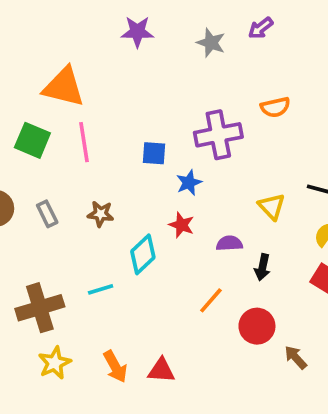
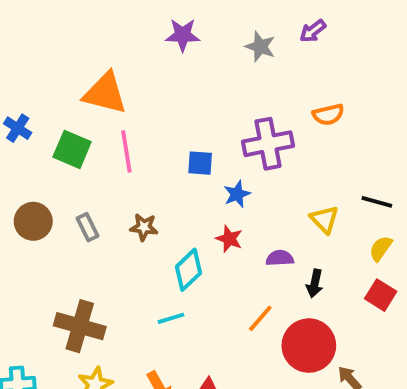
cyan line: (101, 289) -> (171, 318), moved
brown cross: (40, 308) -> (80, 326), turned 33
red circle: (257, 326) -> (309, 346), size x1.4

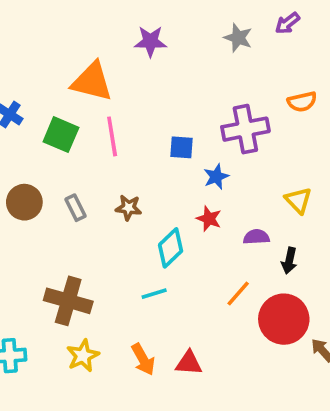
purple star: (183, 35) -> (150, 41), moved

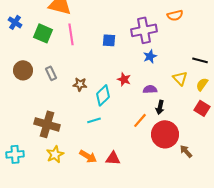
blue star: (216, 177) -> (150, 56), moved
yellow triangle: (298, 200) -> (180, 78), moved
brown star: (128, 208) -> (80, 84), moved
black arrow: (289, 261) -> (160, 107), moved
orange arrow: (143, 359) -> (88, 156), turned -30

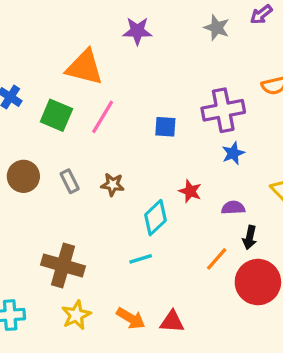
pink line: (71, 34) -> (103, 117), turned 40
brown star: (80, 84) -> (113, 185), moved

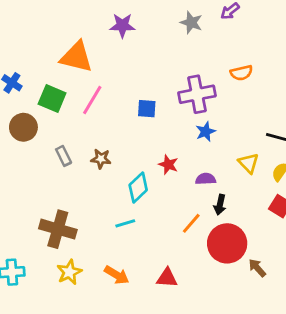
brown circle: (23, 176) -> (23, 127), moved
red triangle: (172, 322) -> (167, 278), moved

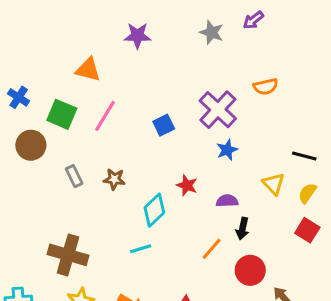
orange triangle: (76, 57) -> (88, 70), size x0.7
purple cross: (197, 94) -> (218, 110), turned -36
blue square: (147, 109) -> (164, 125), turned -30
red circle: (227, 243) -> (250, 270), size x0.7

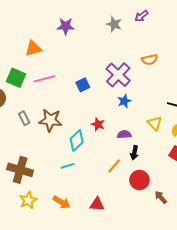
orange triangle: (88, 70) -> (33, 48), turned -30
pink line: (105, 116) -> (44, 79), turned 45
brown star: (114, 179) -> (50, 120), size x1.6

